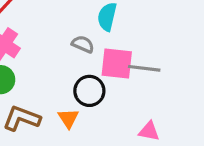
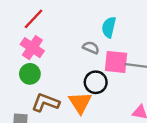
orange triangle: (68, 118) -> (80, 103), size x1.5

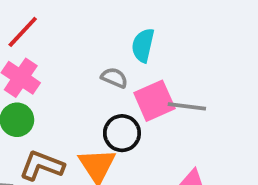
pink square: (116, 62) -> (154, 101), turned -30

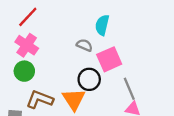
gray line: (187, 106) -> (129, 89), moved, turned 60

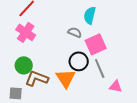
green circle: (24, 71) -> (24, 65), moved
gray line: (129, 89) -> (100, 68), moved

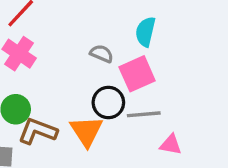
cyan semicircle: (90, 15) -> (145, 32), moved
gray line: (100, 68) -> (144, 114), turned -72

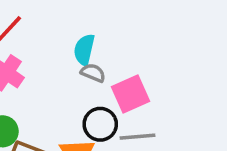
cyan semicircle: (145, 32) -> (84, 50), moved

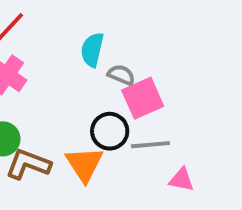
gray semicircle: (93, 73) -> (121, 75), moved

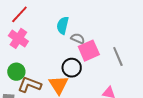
gray line: (150, 145) -> (118, 57), moved, turned 72

